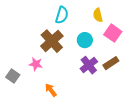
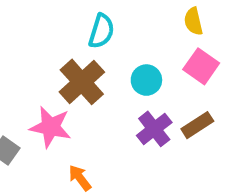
yellow semicircle: (98, 15) -> (193, 21), moved
pink star: (36, 64) -> (51, 127), size x1.5

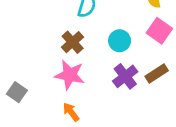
brown cross: (82, 82) -> (73, 42), size x0.7
pink star: (51, 127) -> (70, 75), moved

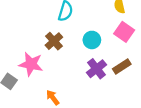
pink star: (70, 75) -> (31, 64), moved

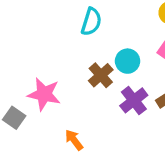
brown cross: (54, 41) -> (101, 75), moved

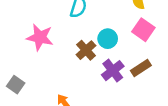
pink star: (44, 94) -> (40, 37), moved

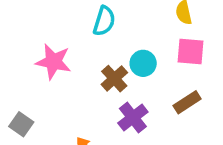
pink square: (143, 30) -> (190, 51), turned -30
purple cross: (113, 71) -> (133, 117), moved

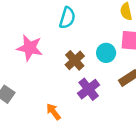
cyan circle: (143, 63) -> (106, 53), moved

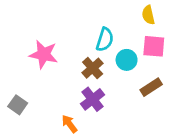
cyan semicircle: (67, 18) -> (105, 39), moved
purple cross: (89, 89) -> (93, 99), moved

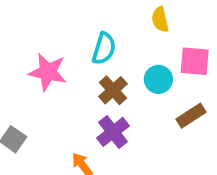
yellow semicircle: (148, 15) -> (160, 19), moved
cyan semicircle: (105, 39) -> (104, 48), moved

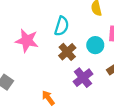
purple cross: (113, 132) -> (83, 78), moved

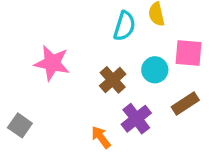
cyan semicircle: (62, 26) -> (124, 26), moved
orange arrow: (48, 98) -> (101, 137), moved

